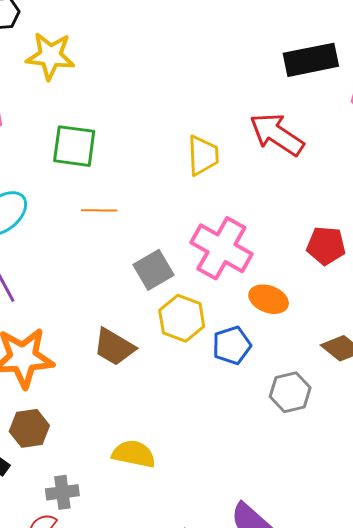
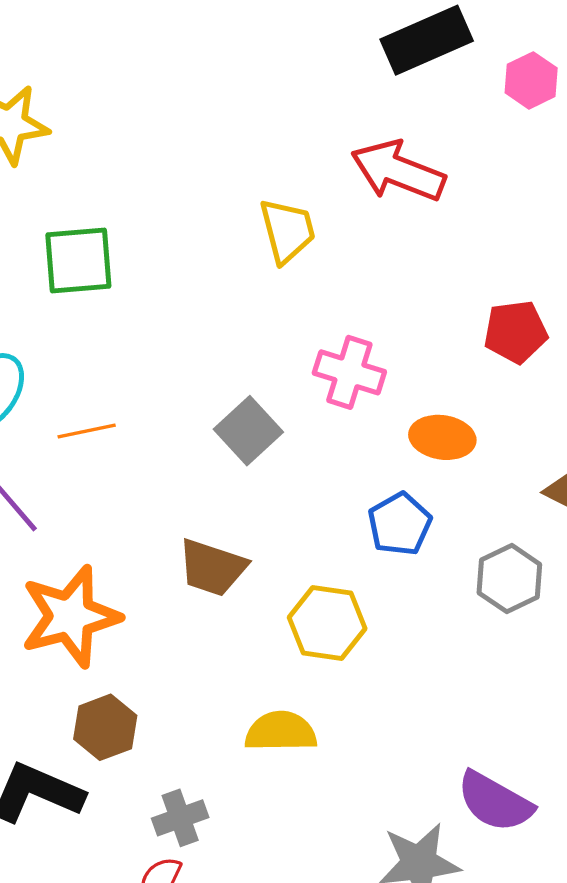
orange line: (99, 210) -> (87, 431), moved
pink cross: (221, 248) -> (349, 372), size x0.7
yellow hexagon: (182, 318) -> (327, 623), moved

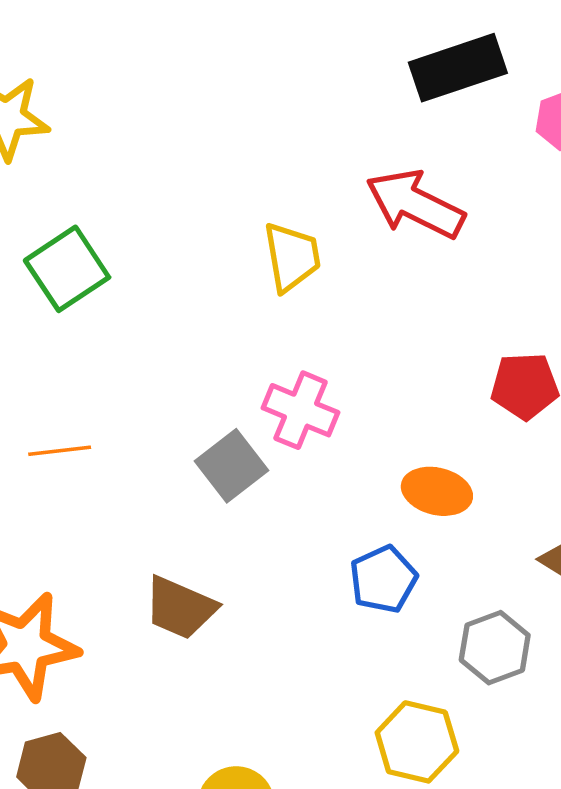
green square: (78, 260) -> (67, 269), turned -34
pink cross: (349, 372) -> (301, 410), moved
yellow hexagon: (327, 623) -> (417, 742), moved

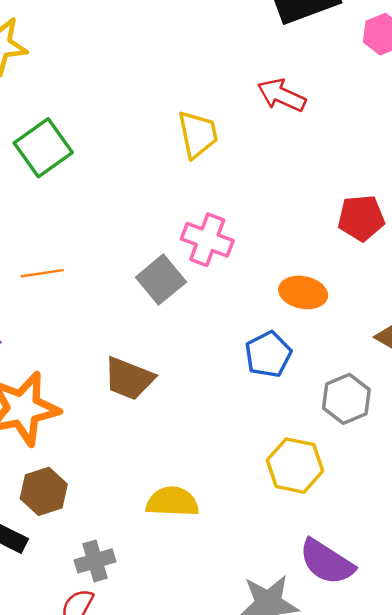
red arrow: (415, 204) -> (282, 95), size x0.7

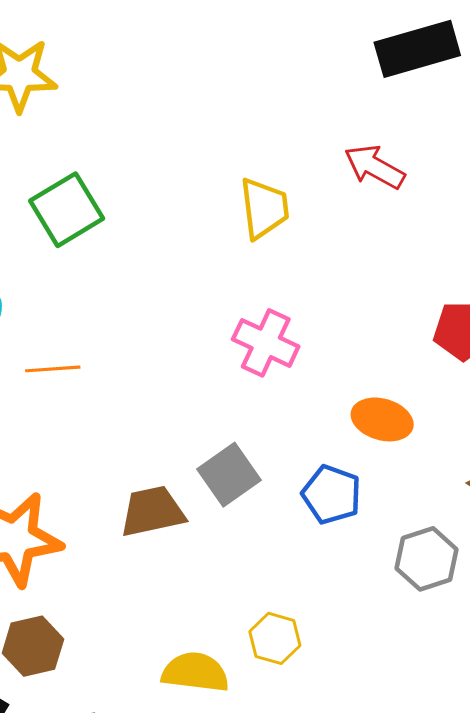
gray square: (161, 280) -> (229, 475), moved
blue pentagon: (268, 354) -> (332, 495), turned -30
brown trapezoid: (129, 379) -> (152, 511), turned 142
yellow hexagon: (295, 466) -> (275, 638), moved, size x0.7

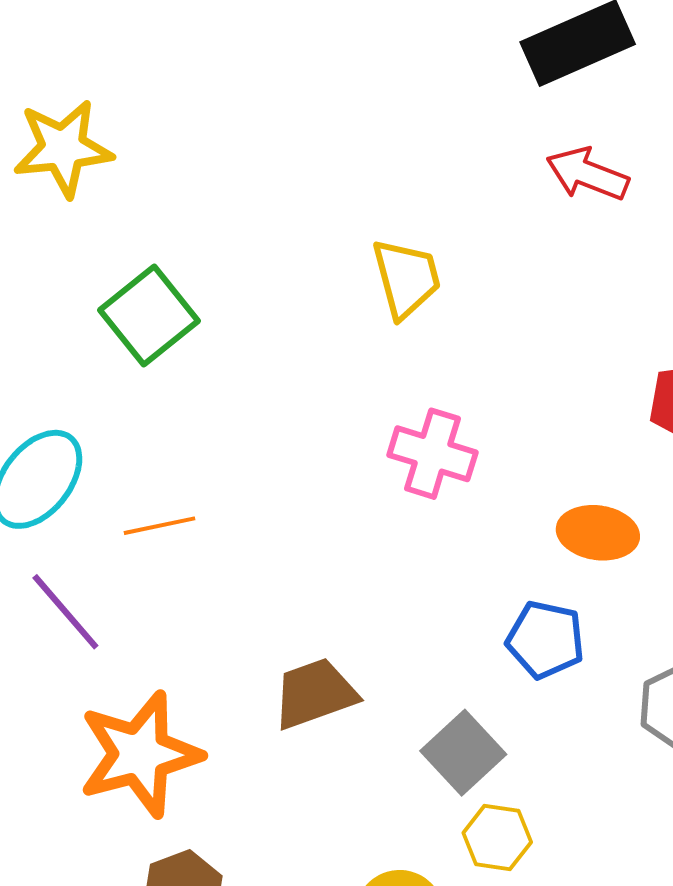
red arrow: (374, 167) -> (587, 174), moved
gray square: (229, 475) -> (463, 753), moved

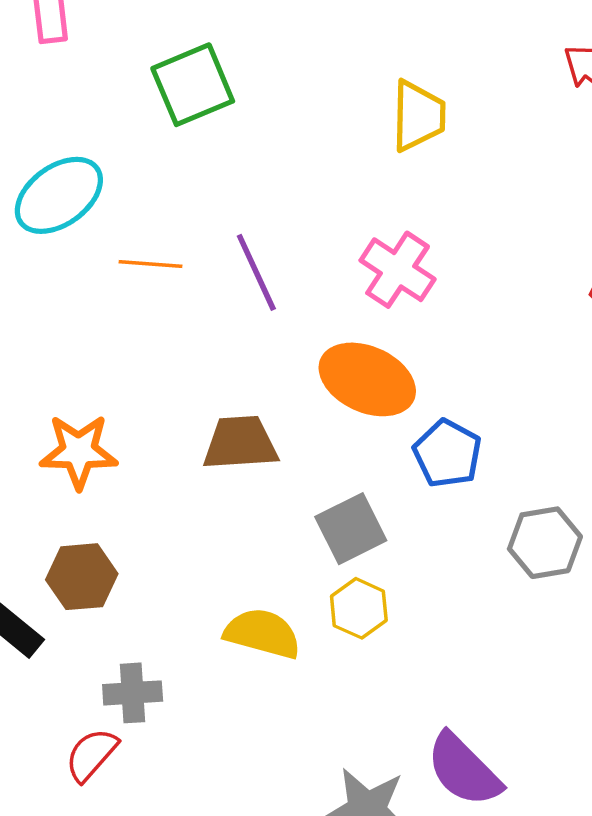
orange ellipse: (598, 533) -> (367, 379), moved, size x1.4
purple line: (65, 612) -> (256, 272), moved
orange star: (140, 754) -> (79, 451), size x0.7

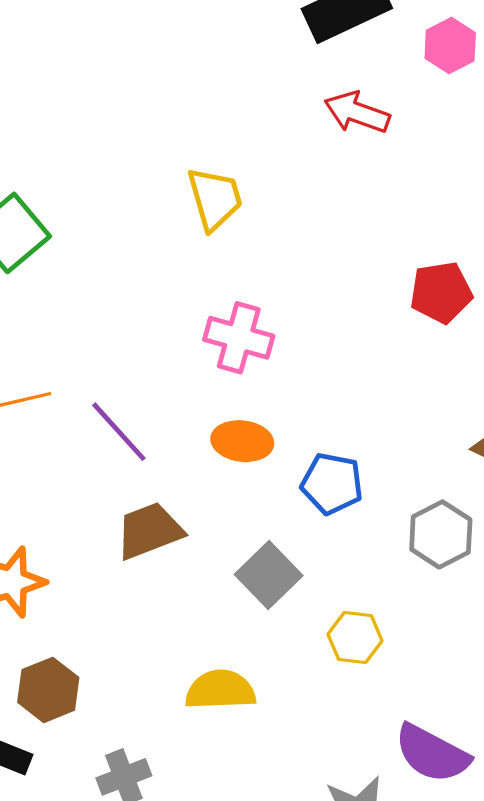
purple line: (256, 272) -> (119, 432), moved
orange ellipse: (367, 379) -> (242, 441), size x0.7
yellow hexagon: (359, 608) -> (355, 638), moved

